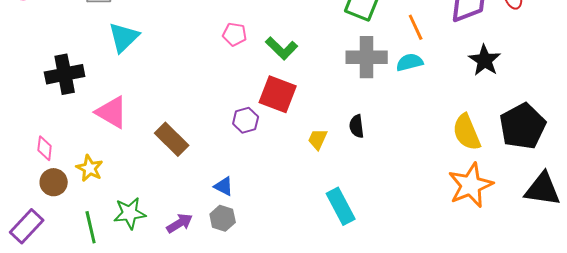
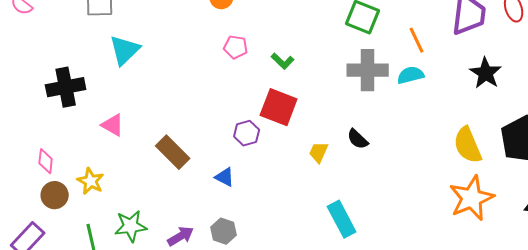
green L-shape: (282, 48) -> (283, 61), size x0.7
pink triangle: (112, 112) -> (113, 125), size x0.7
black semicircle: (357, 126) -> (358, 139), turned -40
blue triangle: (224, 186) -> (225, 177), moved

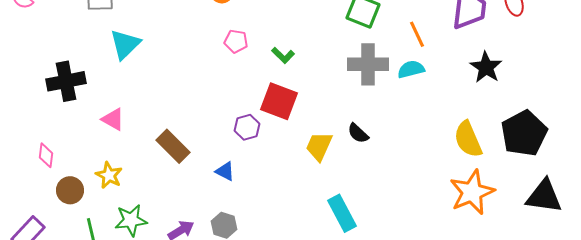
yellow trapezoid: (319, 152) -> (319, 146), size x1.4
yellow star: (91, 181) -> (109, 175), moved
brown circle: (55, 195) -> (70, 190), moved

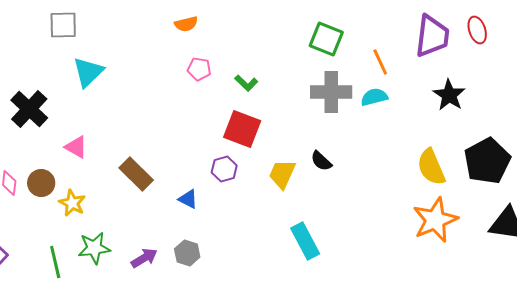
black cross: (66, 81) -> (29, 109), turned -36
purple hexagon: (247, 127) -> (224, 169), moved
brown circle: (70, 190) -> (41, 183), moved

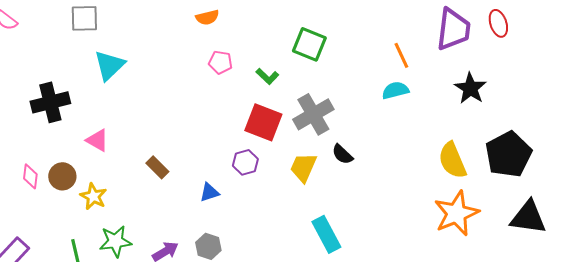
green square: (326, 39) -> (309, 44), moved
gray cross: (331, 92) -> (313, 114), moved, turned -30
black cross: (29, 109) -> (50, 102), turned 33
brown rectangle: (136, 174) -> (157, 167), size x0.7
blue triangle: (188, 199) -> (209, 192), turned -45

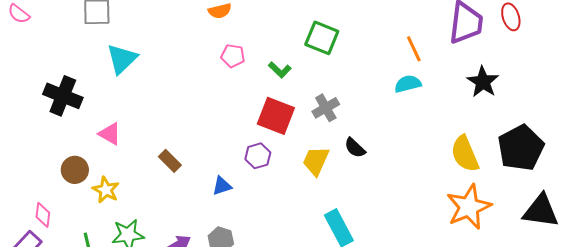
black cross: (50, 102) -> (63, 96), turned 36
gray cross: (313, 114) -> (326, 108), size x0.7
pink diamond: (30, 176) -> (43, 215), moved

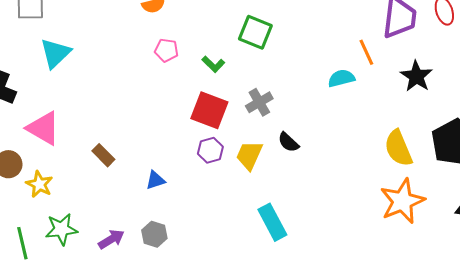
orange line: (414, 49) -> (366, 52), moved
pink triangle: (110, 134) -> (43, 128), size x1.5
purple hexagon: (258, 156) -> (210, 150), moved

